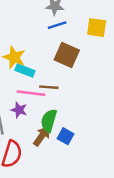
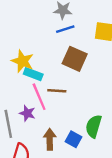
pink line: (31, 93) -> (39, 97), turned 60
green semicircle: (49, 121) -> (94, 126), moved
brown arrow: (42, 136) -> (50, 139), turned -36

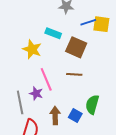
blue line: (65, 29) -> (88, 22), moved
cyan rectangle: (33, 74) -> (53, 33), moved
brown line: (57, 91) -> (74, 74), moved

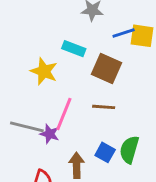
pink line: (46, 79) -> (64, 114), turned 45
gray line: (20, 102) -> (27, 127), moved, turned -65
blue square: (75, 116) -> (105, 152), moved

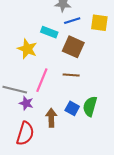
blue line: (124, 33) -> (72, 21), moved
purple star: (50, 134) -> (26, 103), moved

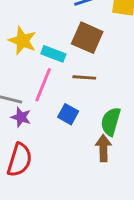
cyan rectangle: (49, 32) -> (53, 54), moved
blue square: (72, 108) -> (68, 114), moved
brown arrow: (51, 118) -> (103, 148), moved

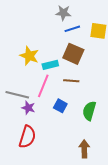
cyan rectangle: (53, 54) -> (50, 65), turned -35
brown arrow: (103, 148) -> (84, 149), moved

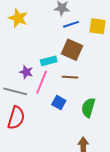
yellow star: (29, 56) -> (18, 18), moved
purple star: (28, 108) -> (26, 72), moved
red semicircle: (27, 137) -> (16, 118), moved

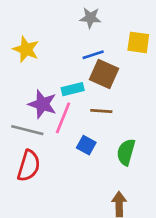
yellow star: (18, 18) -> (26, 49), moved
blue line: (71, 24) -> (93, 55), moved
purple star: (26, 72) -> (42, 104), size x1.5

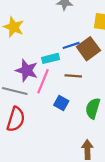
blue line: (93, 55) -> (71, 45), moved
brown square: (104, 74) -> (88, 49), moved, turned 30

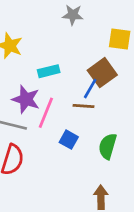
blue line: (71, 45) -> (90, 89), moved, turned -42
cyan rectangle: (50, 58) -> (49, 71), moved

